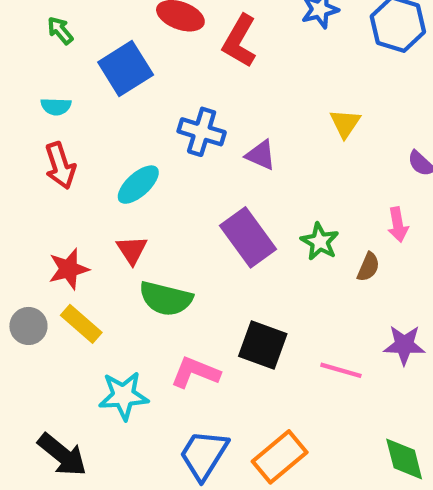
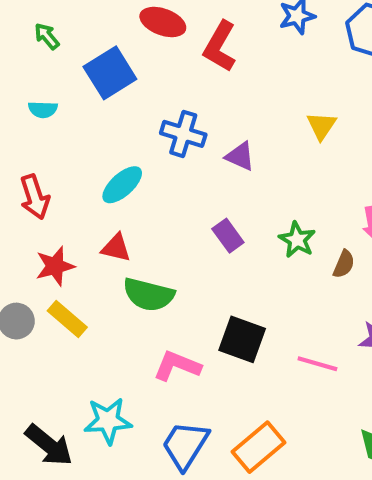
red arrow: (60, 166) -> (35, 197), moved
purple rectangle: (248, 237) -> (228, 236), size x0.6
red triangle: (132, 250) -> (116, 248), turned -44
cyan star: (123, 396) -> (108, 421), moved

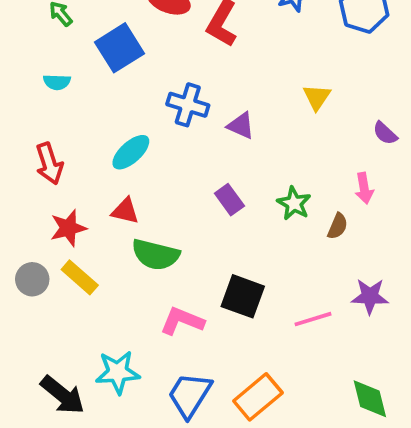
pink line: (317, 364) -> (313, 319), turned -33

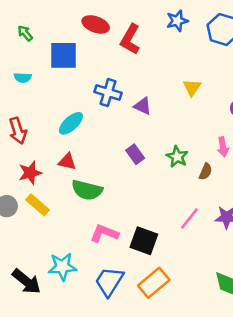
blue square: (119, 48) -> (64, 55), turned 32
black square: (243, 296) -> (144, 241), moved
pink line: (313, 319) -> (190, 218), moved, turned -35

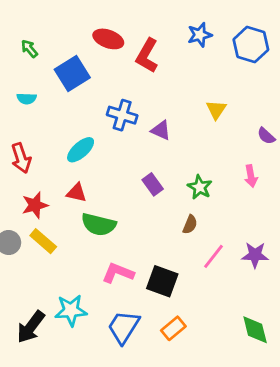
blue square: (64, 55) -> (72, 74), turned -32
brown semicircle: (206, 172) -> (190, 225), moved
black arrow: (26, 281) -> (31, 327), turned 88
orange rectangle: (154, 283) -> (173, 328), size x0.7

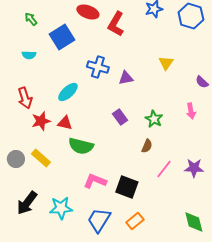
purple triangle: (161, 130) -> (126, 78), turned -35
red star: (35, 205) -> (41, 121), moved
black arrow: (31, 327) -> (27, 203), moved

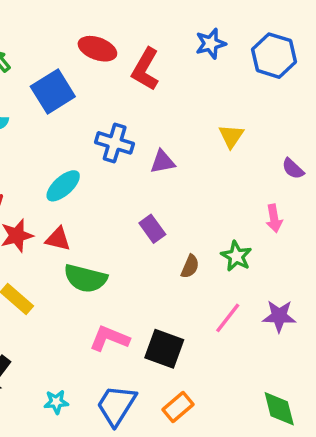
green star: (154, 119) -> (236, 256), moved
brown semicircle: (147, 146) -> (190, 266), moved
cyan star: (61, 208) -> (56, 402), moved, size x0.6

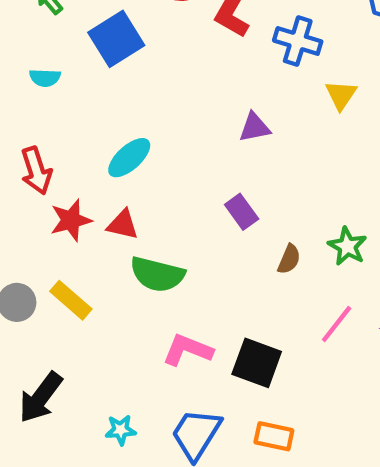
blue cross: (115, 143) -> (298, 41), moved
orange rectangle: (178, 407) -> (274, 436), turned 52

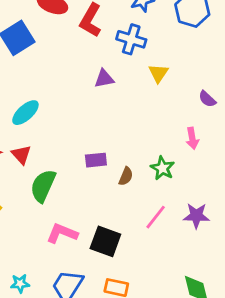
purple triangle: (254, 127) -> (104, 79), moved
purple rectangle: (242, 212) -> (96, 160), moved, turned -60
red triangle: (123, 225) -> (21, 155), turned 35
green semicircle: (157, 274) -> (43, 186), turned 100

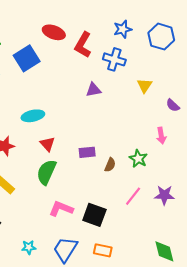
yellow triangle: (158, 73) -> (145, 86), moved
cyan ellipse: (25, 113) -> (33, 116), turned 30
red triangle: (21, 155) -> (48, 144), moved

